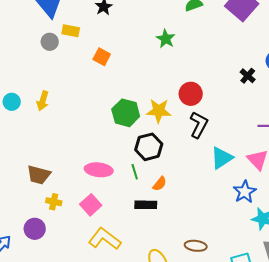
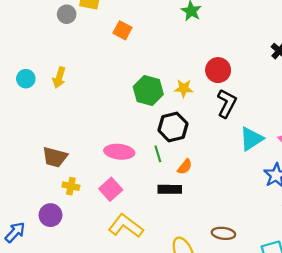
yellow star: (159, 111) -> (184, 88), size x0.7

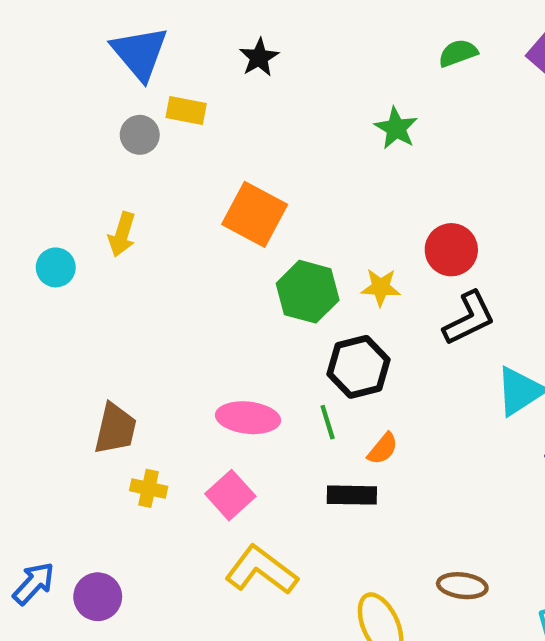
orange square: (122, 30) -> (255, 214), moved, size x1.6
yellow arrow: (59, 78) -> (122, 234), moved
black L-shape: (227, 103) -> (469, 318), turned 36
brown trapezoid: (55, 157) -> (115, 429), turned -92
purple circle: (51, 215) -> (98, 597), moved

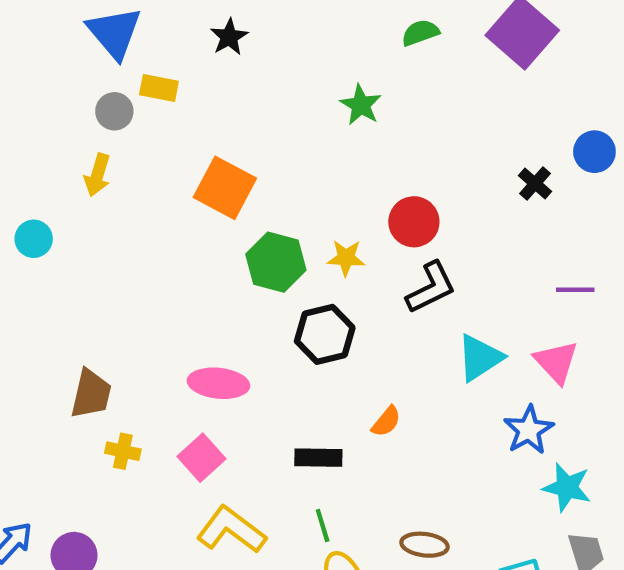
yellow arrow: (122, 234) -> (97, 175), moved
green line: (328, 422) -> (323, 526), moved
orange semicircle: (383, 449) -> (386, 421), moved

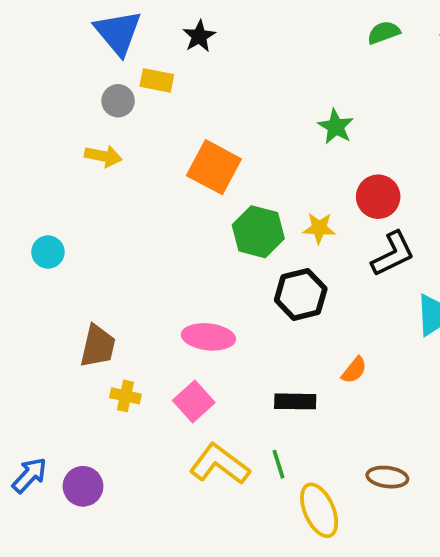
black star: (229, 37) -> (199, 36), moved
green star: (361, 105) -> (336, 127), moved
yellow arrow: (97, 175) -> (103, 156), turned -96
cyan circle: (34, 239) -> (48, 252), moved
green line: (323, 526) -> (279, 464), moved

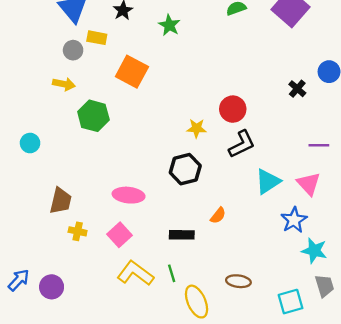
green star: (336, 127) -> (169, 25), moved
orange square: (214, 167) -> (132, 72), moved
green hexagon: (258, 232) -> (93, 116), moved

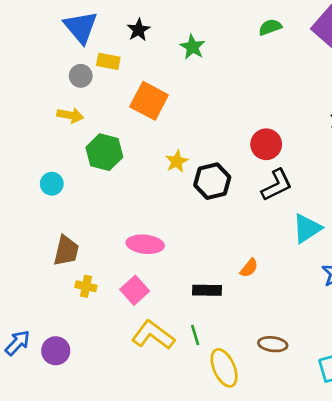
yellow star: (197, 128) -> (177, 161), moved, turned -30
cyan circle: (30, 143) -> (52, 184), moved
black hexagon: (185, 169) -> (212, 181), moved

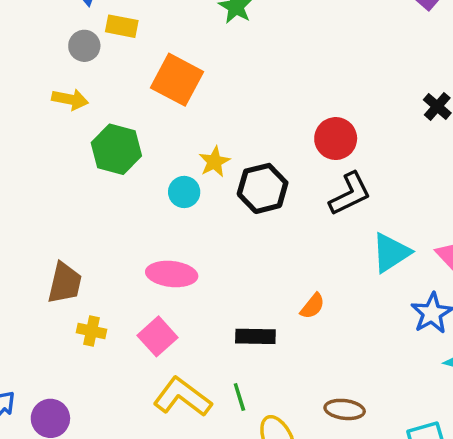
cyan circle: (52, 184) -> (184, 192), moved

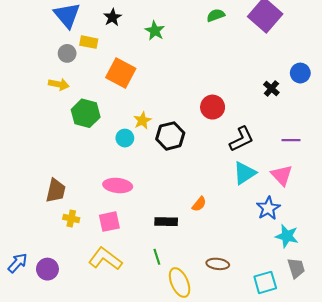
black L-shape: (350, 194) -> (241, 139), moved
pink square: (157, 336) -> (109, 222), turned 30
yellow L-shape: (182, 397) -> (105, 259), moved

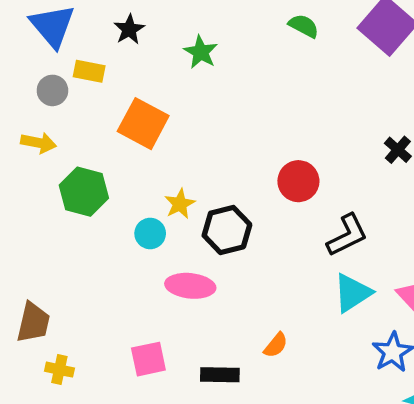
green semicircle: (216, 15) -> (304, 26), turned 48
pink ellipse: (118, 185) -> (190, 286), moved
pink square: (109, 222) -> (148, 359), moved

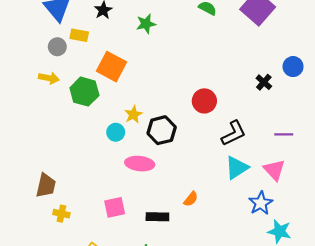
green star: (201, 52) -> (146, 24), turned 30
green hexagon: (84, 192) -> (84, 92), moved

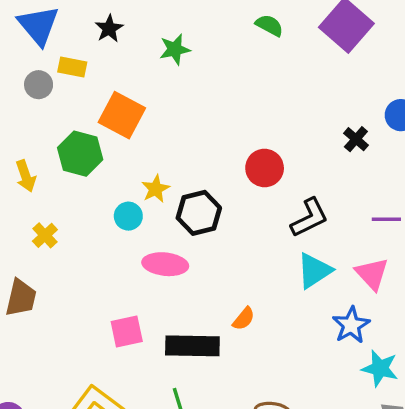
yellow arrow: (49, 78) -> (26, 176), moved, turned 60
yellow cross: (61, 214) -> (45, 235), moved, turned 35
black rectangle: (157, 217) -> (192, 346), size x1.5

